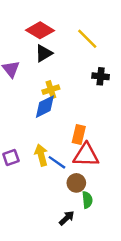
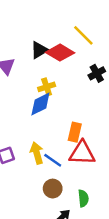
red diamond: (40, 30) -> (60, 53), moved
black cross: (101, 76) -> (97, 73), turned -35
brown circle: (76, 183) -> (53, 189), moved

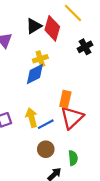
red diamond: (60, 53) -> (52, 28), turned 75
red triangle: (82, 153) -> (72, 118), turned -45
blue line: (53, 160) -> (46, 124), turned -63

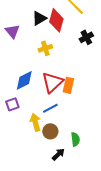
blue diamond: (35, 74) -> (24, 80), moved
yellow arrow: (32, 118) -> (35, 122), moved
red triangle: (72, 118) -> (52, 82), moved

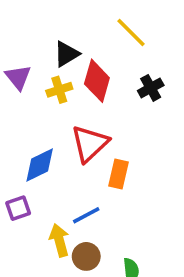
red diamond: (56, 20) -> (97, 81), moved
yellow cross: (45, 48) -> (59, 90), moved
red triangle: (52, 82) -> (90, 144), moved

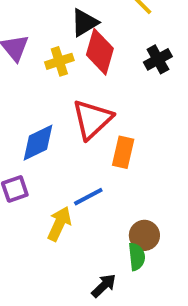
black triangle: (66, 54) -> (84, 23), moved
yellow arrow: (59, 240) -> (59, 224), turned 40
brown circle: (86, 256) -> (144, 235), moved

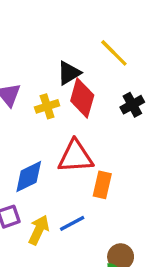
red triangle: (92, 119) -> (75, 156), turned 39
yellow arrow: (59, 224) -> (39, 230), moved

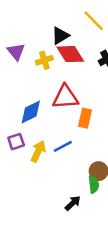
red diamond: (82, 98) -> (70, 54), turned -48

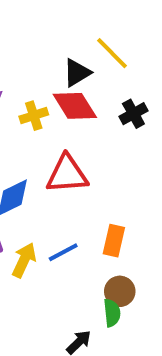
black triangle: (60, 36) -> (77, 73), moved
orange rectangle: (85, 118) -> (114, 241), moved

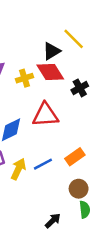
black cross: (133, 114) -> (80, 88), moved
orange rectangle: (114, 241) -> (75, 157), turned 42
green semicircle: (112, 313) -> (85, 210), moved

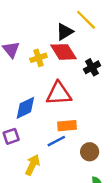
orange rectangle: (75, 157) -> (67, 126), moved, turned 30
yellow arrow: (18, 169) -> (33, 165), moved
brown circle: (79, 189) -> (90, 152), moved

